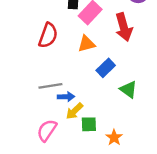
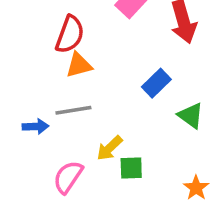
orange triangle: (86, 44) -> (79, 65), moved
blue arrow: (66, 97) -> (36, 126), moved
orange star: (114, 138) -> (196, 188), moved

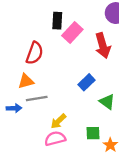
orange triangle: (79, 65) -> (26, 81), moved
green square: (131, 168) -> (93, 133), moved
pink semicircle: (68, 177) -> (55, 139), moved, turned 42

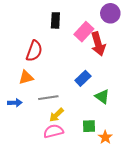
pink rectangle: (72, 32) -> (84, 32), moved
gray line: (37, 99) -> (48, 98), moved

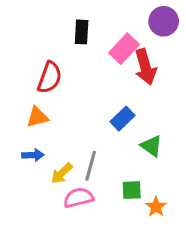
gray line: (48, 98) -> (91, 166), moved, turned -66
blue arrow: (15, 103) -> (33, 155), moved
yellow arrow: (56, 115) -> (62, 173), moved

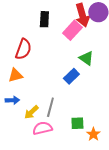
red arrow: (145, 67) -> (82, 15), moved
green triangle: (151, 146) -> (86, 58), moved

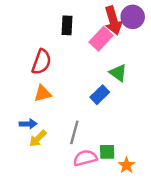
orange triangle: (15, 75) -> (43, 93), moved
yellow arrow: (31, 112) -> (38, 138), moved
pink semicircle: (42, 128) -> (85, 158), moved

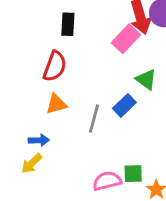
black rectangle: (67, 25) -> (68, 24), moved
gray line: (74, 132) -> (94, 119), moved
yellow arrow: (38, 138) -> (32, 163), moved

